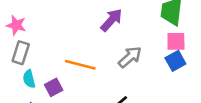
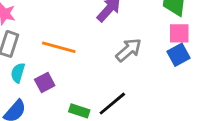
orange line: (80, 65) -> (59, 47), moved
cyan semicircle: (29, 79) -> (18, 73), turned 30

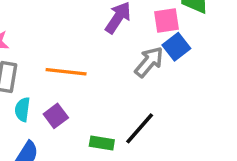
pink square: (179, 33) -> (166, 20), moved
blue square: (178, 55) -> (176, 47), moved

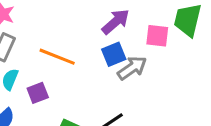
blue square: (176, 47) -> (114, 54), moved

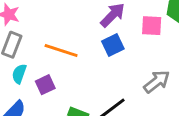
gray arrow: (132, 68) -> (157, 82), moved

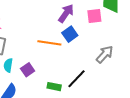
orange line: (61, 50) -> (49, 43), moved

